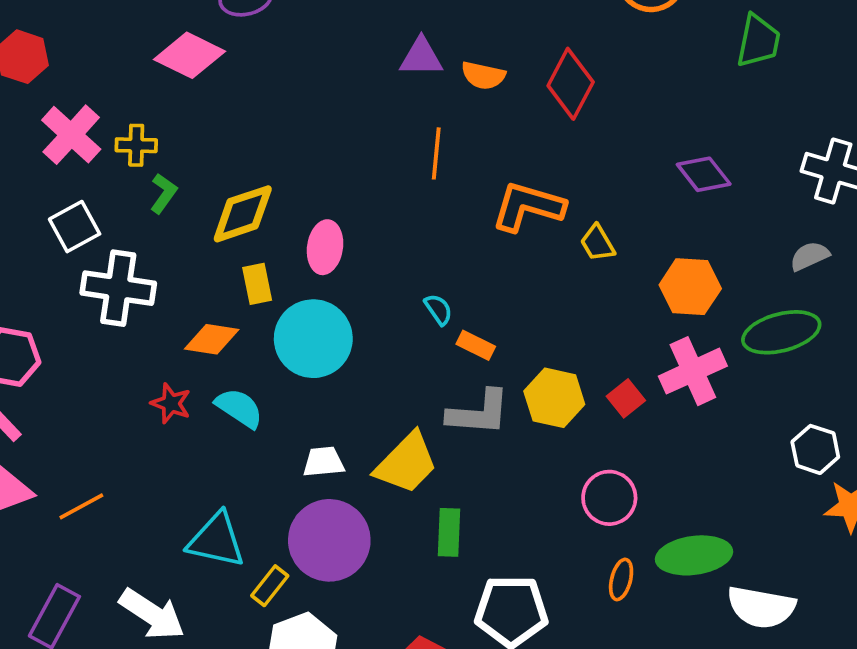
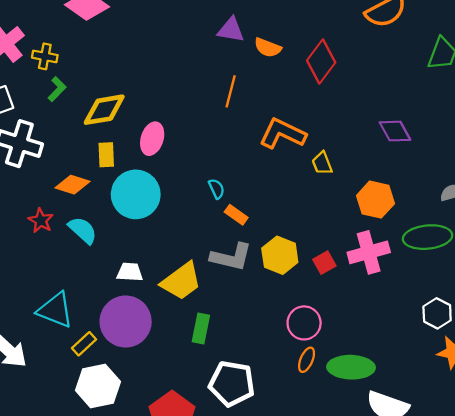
orange ellipse: (621, 579) -> (307, 360), moved

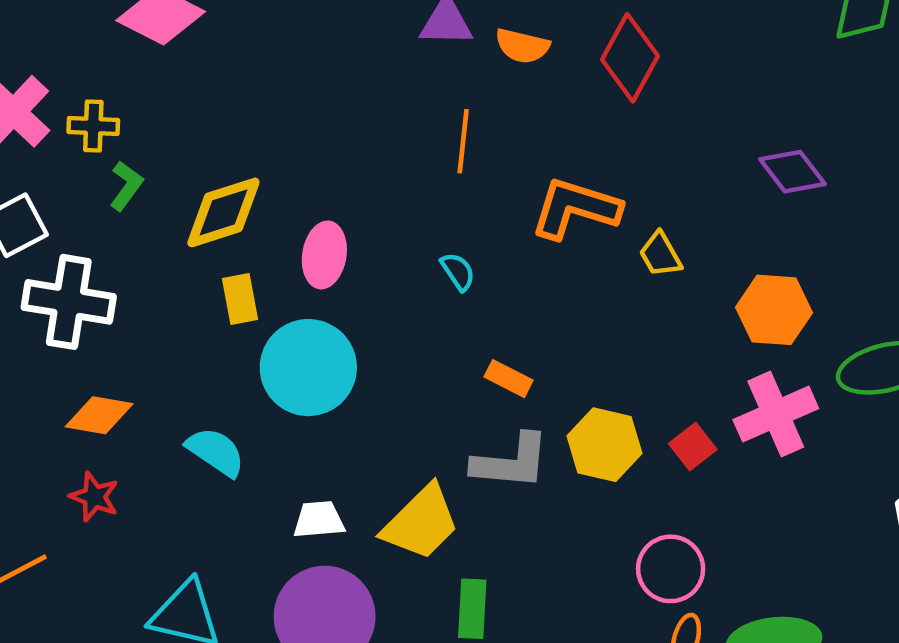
orange diamond: (72, 185) -> (99, 415), moved
cyan semicircle: (216, 189) -> (458, 272), moved
red star: (41, 221) -> (94, 497), moved

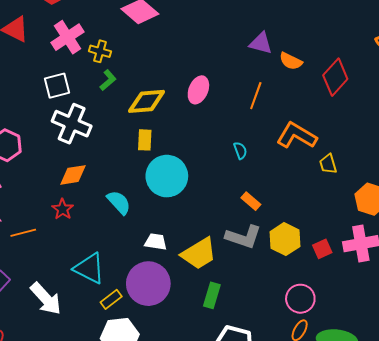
pink ellipse: (324, 255) -> (198, 90), moved
orange diamond: (99, 415) -> (73, 175), turned -32

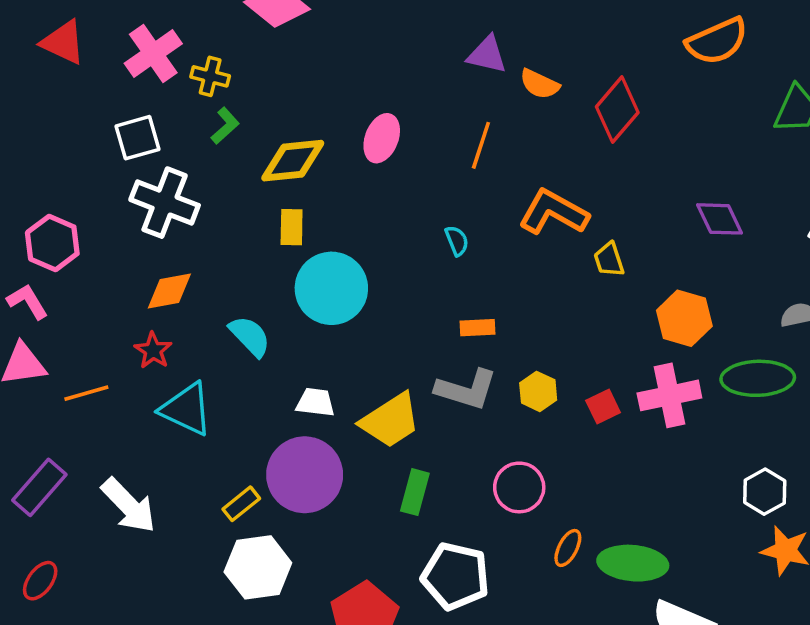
orange rectangle: (251, 201) -> (478, 328), turned -42
yellow hexagon: (285, 239) -> (538, 391), size x0.7
cyan triangle: (89, 268) -> (186, 409), moved
pink circle: (300, 299) -> (519, 487), moved

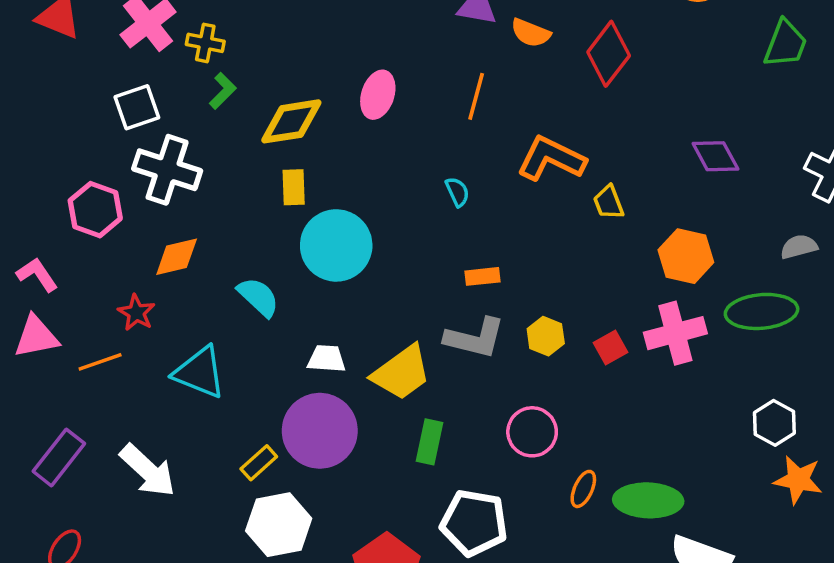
pink hexagon: (52, 243) -> (95, 210), moved
red star: (153, 350) -> (136, 313), moved

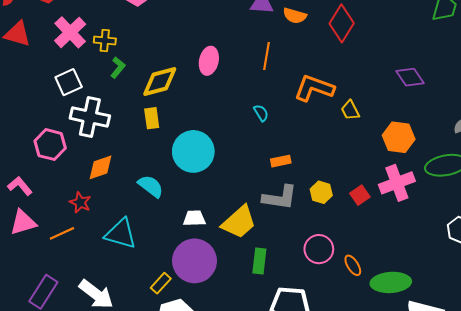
yellow rectangle: (294, 187) -> (152, 118), moved
orange ellipse: (583, 489) -> (353, 265), moved, turned -50

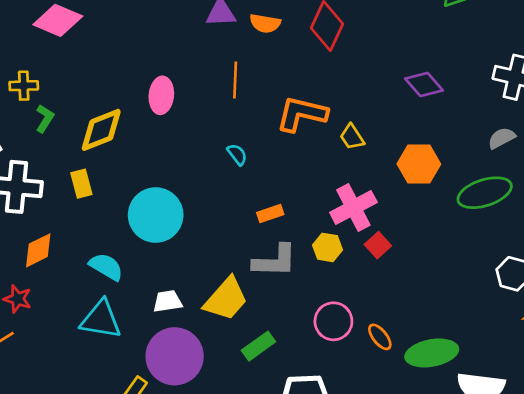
yellow rectangle: (152, 118) -> (81, 184), moved
pink cross: (397, 183) -> (353, 207), moved
cyan triangle: (121, 234) -> (101, 320), moved
green rectangle: (259, 261) -> (258, 346), turned 55

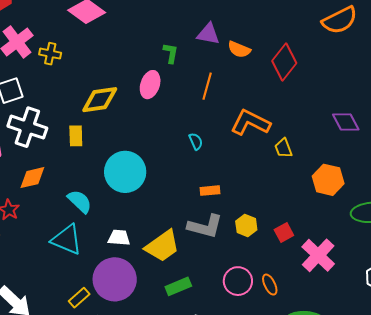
green L-shape: (45, 119) -> (171, 53), moved, turned -35
pink cross: (353, 207) -> (318, 255), moved, turned -32
orange ellipse: (380, 337) -> (270, 285), moved

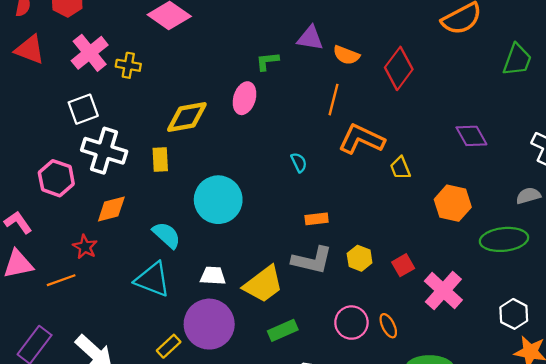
green L-shape: (171, 53) -> (267, 61), turned -105
orange line: (207, 86) -> (333, 100), moved

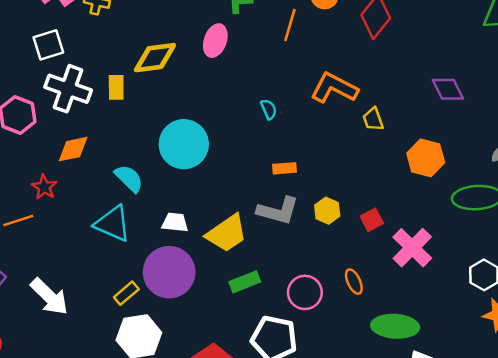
orange line: (333, 100) -> (290, 25), moved
yellow rectangle: (160, 160) -> (116, 87), moved
pink circle: (351, 323) -> (305, 292), moved

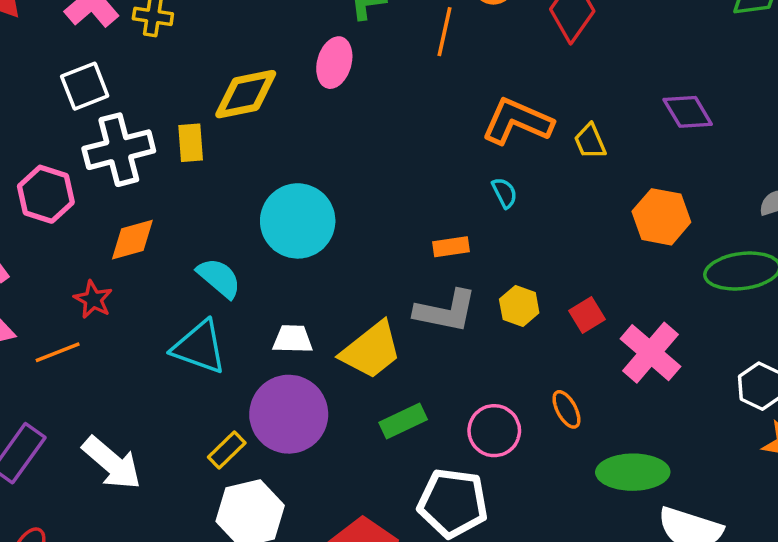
white cross: (68, 89) -> (119, 150), turned -30
cyan semicircle: (269, 109) -> (504, 193), moved
yellow trapezoid: (373, 119) -> (590, 141), moved

